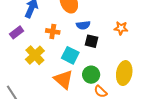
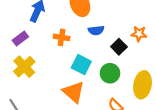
black square: (92, 41) -> (119, 47), moved, turned 32
yellow cross: (35, 55) -> (24, 67), moved
green circle: (91, 75) -> (110, 73), moved

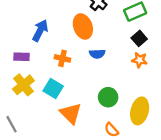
purple rectangle: (20, 38) -> (22, 57), turned 35
black square: (119, 47) -> (139, 38), moved
cyan square: (81, 65) -> (53, 88), moved

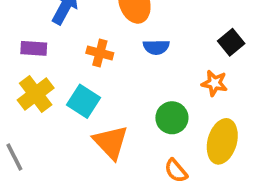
black square: (139, 38) -> (231, 42), moved
orange star: (140, 60) -> (214, 83), moved

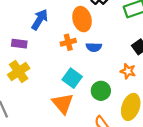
orange cross: (100, 53) -> (68, 42), moved, turned -32
cyan square: (83, 101) -> (72, 78), moved

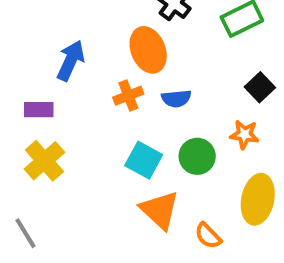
green circle: (101, 91) -> (197, 156), moved
orange triangle: (63, 104) -> (160, 210), moved

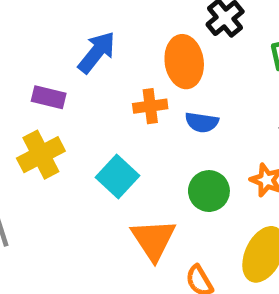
cyan square: (144, 160) -> (117, 176), moved

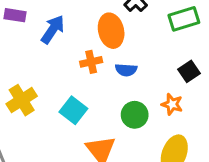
purple rectangle: (49, 97) -> (15, 15), moved

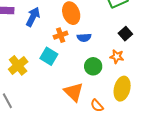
cyan square: (73, 110) -> (49, 56), moved

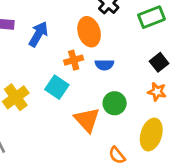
orange star: (117, 57) -> (157, 92), moved
orange triangle: (74, 92) -> (87, 120), moved

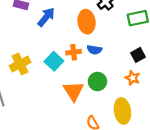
orange cross: (74, 60) -> (74, 52), moved
yellow ellipse: (151, 134) -> (122, 111), turned -35

